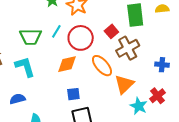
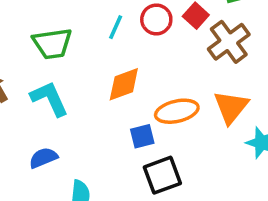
cyan line: (56, 31) -> (116, 27), moved
red circle: (81, 38) -> (156, 19), moved, size x0.7
orange ellipse: (102, 66) -> (177, 111), moved, turned -55

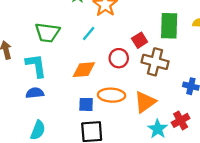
red circle: (156, 19) -> (119, 58), moved
brown cross: (229, 42) -> (155, 62), turned 35
blue semicircle: (43, 158) -> (35, 93), moved

